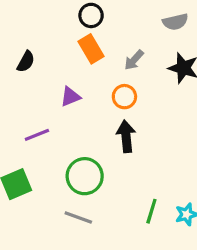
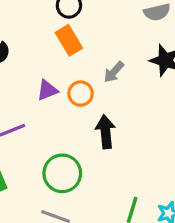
gray arrow: (134, 60) -> (114, 72), moved
orange circle: (124, 97) -> (81, 94), moved

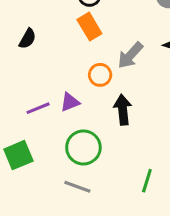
gray arrow: (114, 72) -> (130, 55), size x1.4
purple triangle: (47, 90) -> (70, 102), moved

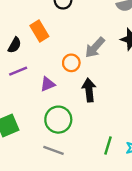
orange rectangle: (89, 27) -> (39, 31), moved
black semicircle: (28, 39) -> (15, 45), moved
purple line: (38, 108) -> (18, 71), moved

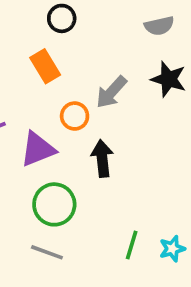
orange rectangle: (39, 31) -> (45, 66), moved
purple triangle: (48, 84) -> (38, 149), size x1.5

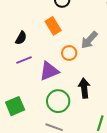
black arrow: (102, 158) -> (84, 88), moved

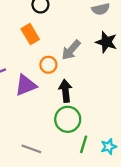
black arrow: (84, 88) -> (65, 91), moved
green circle: (58, 101) -> (68, 119), moved

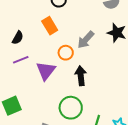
purple triangle: (26, 85) -> (46, 71), turned -30
green circle: (68, 119) -> (71, 108), moved

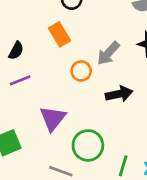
purple triangle: (46, 71) -> (53, 118), moved
black arrow: (81, 76) -> (119, 94), moved, turned 84

